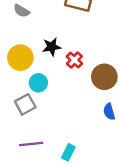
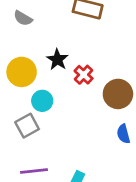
black star: (52, 47) -> (57, 60), turned -30

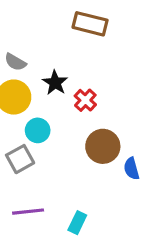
gray semicircle: (23, 18) -> (15, 62), moved
brown circle: (118, 94) -> (103, 146), moved

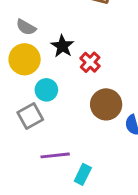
purple line: (28, 212) -> (55, 155), moved

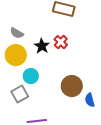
red cross: (90, 62) -> (61, 42), moved

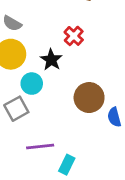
black star: (42, 46) -> (51, 60), moved

